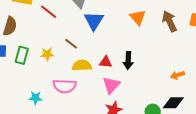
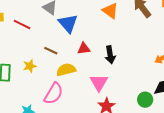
red triangle: (106, 62) -> (84, 48), moved
pink semicircle: (65, 86) -> (54, 94), turned -50

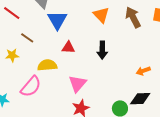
brown line: (51, 51) -> (27, 38), moved
black arrow: (110, 55) -> (102, 50), moved

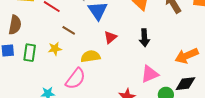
red triangle: (68, 47) -> (110, 37), turned -40
orange arrow: (143, 71) -> (187, 56), size x1.6
pink triangle: (77, 84) -> (150, 74), moved, turned 30

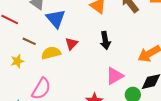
yellow semicircle: (91, 56) -> (51, 53), moved

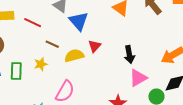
black arrow: (105, 40) -> (129, 54), moved

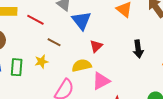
black arrow: (129, 54) -> (138, 49), moved
yellow semicircle: (74, 56) -> (82, 65), moved
pink triangle: (138, 78) -> (101, 81), moved

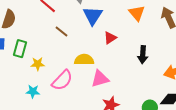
red triangle: (96, 46) -> (110, 38), moved
yellow star: (42, 62) -> (38, 64), moved

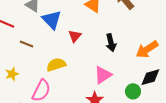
yellow star: (38, 64) -> (12, 74), moved
pink triangle: (100, 79) -> (103, 75), moved

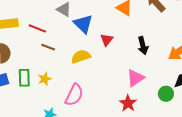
brown line: (26, 44) -> (48, 47), moved
yellow semicircle: (56, 65) -> (81, 57), moved

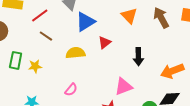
blue triangle: (83, 24) -> (85, 22), turned 30
red line: (37, 28) -> (40, 15), turned -72
pink semicircle: (74, 95) -> (71, 90), moved, size x0.6

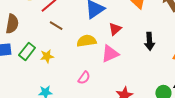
green rectangle: (16, 60) -> (27, 51), turned 30
pink triangle: (124, 87) -> (110, 54), moved

